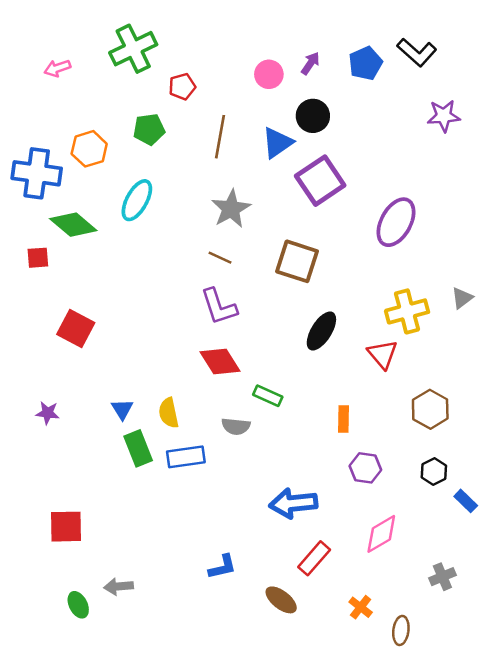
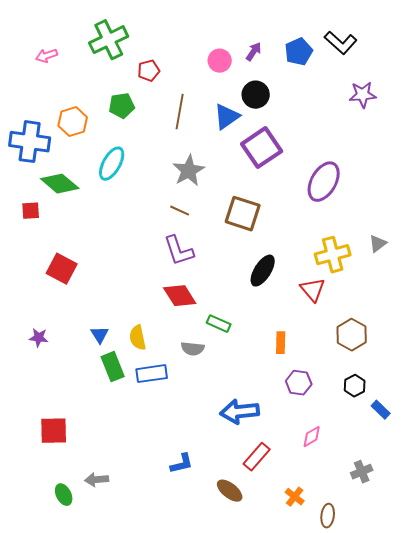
pink diamond: (381, 534) -> (312, 437), size x0.7

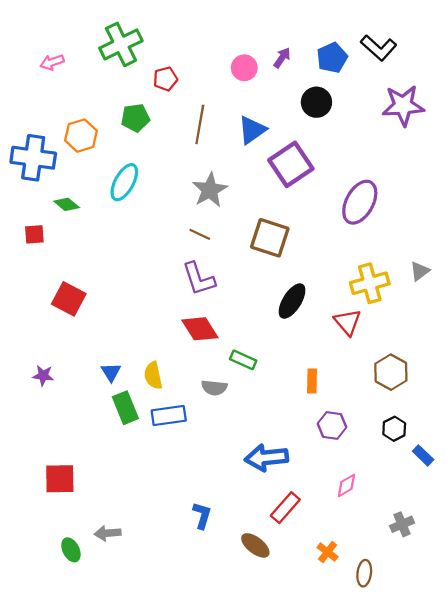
black circle: (256, 95) -> (316, 102), moved
purple star: (363, 95) -> (403, 106), size x1.4
green diamond: (60, 184) -> (67, 204), size x0.6
blue L-shape: (182, 464) -> (202, 515), turned -60

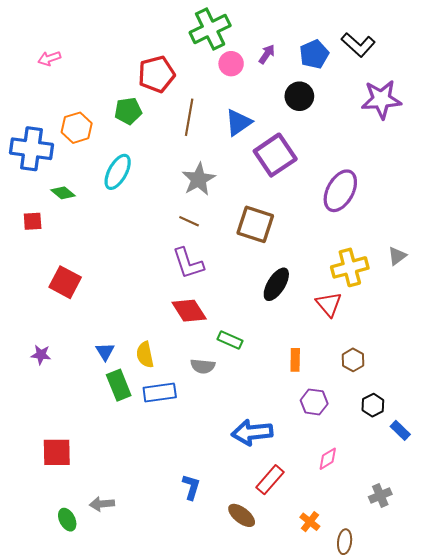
green cross: (121, 44) -> (210, 29), moved
red pentagon: (165, 79) -> (157, 74), size x1.6
brown hexagon: (391, 372) -> (353, 360), moved, size x0.7

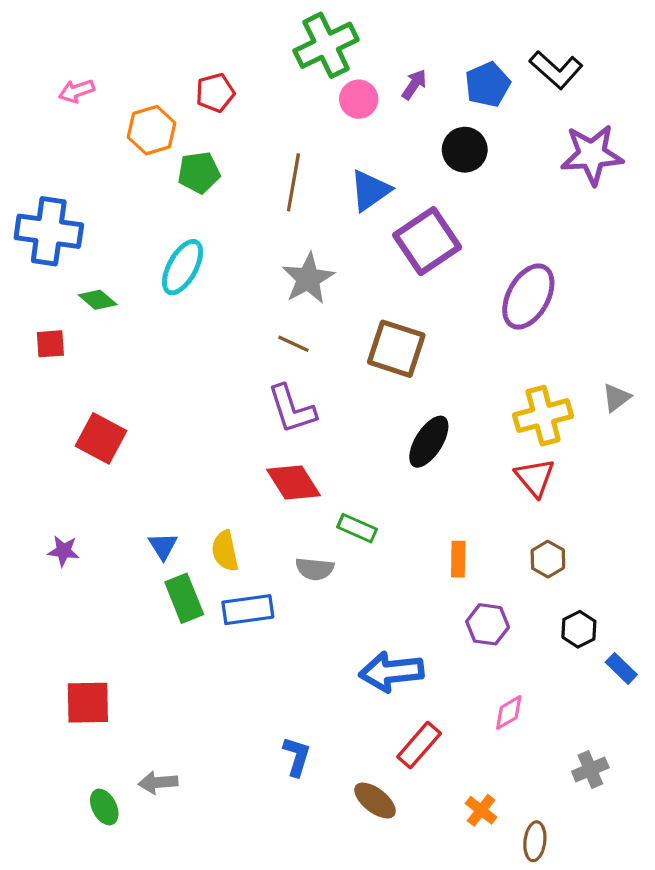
red pentagon: (157, 74) -> (215, 93), moved, size x0.7
orange hexagon: (77, 128) -> (152, 130), moved
red triangle: (329, 304) -> (535, 478), moved

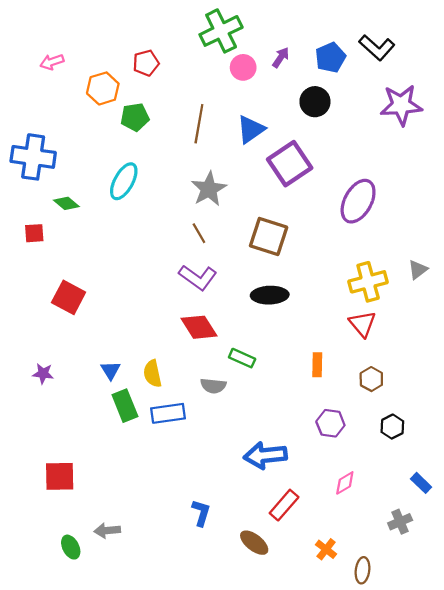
brown line: (293, 344) -> (199, 233), turned 35
purple L-shape: (292, 409) -> (198, 277), turned -36
black ellipse: (429, 442) -> (270, 295), moved, turned 56
orange rectangle: (458, 559) -> (317, 365), moved
blue rectangle: (621, 668) -> (421, 483), moved

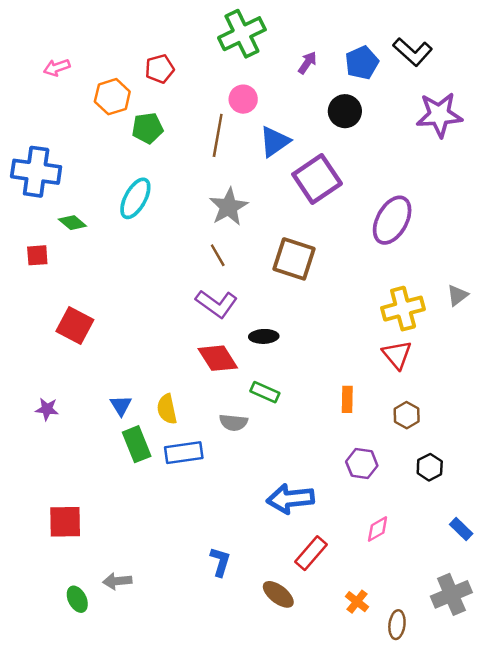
pink circle: (243, 67) -> (243, 99), moved
black ellipse: (270, 295) -> (264, 336), moved, size x0.7
gray cross: (400, 522) -> (451, 594), moved, size x1.5

